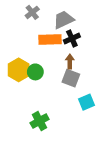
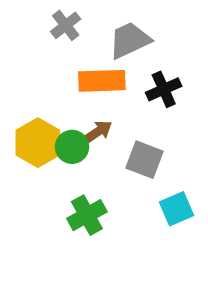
black cross: (72, 39) -> (164, 89), moved
brown arrow: (70, 61) -> (98, 132), moved, turned 56
green cross: (40, 121) -> (87, 215), moved

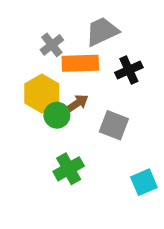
gray cross: (66, 25) -> (52, 45), moved
yellow hexagon: (38, 143) -> (42, 93), moved
cyan square: (177, 209) -> (144, 182), moved

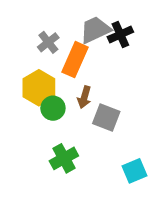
orange rectangle: (80, 63) -> (75, 60), turned -64
black cross: (129, 70) -> (120, 34), moved
brown arrow: (77, 103) -> (84, 97), moved, turned 140

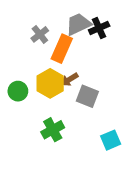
yellow hexagon: (39, 88) -> (50, 83), moved
brown arrow: (84, 97) -> (69, 80), turned 42
green circle: (53, 108) -> (18, 91), moved

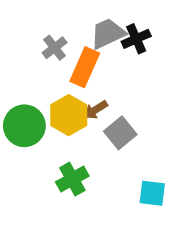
green circle: (18, 91) -> (24, 126), size x1.5
gray square: (87, 96) -> (120, 133), turned 30
cyan square: (111, 140) -> (152, 193), turned 30

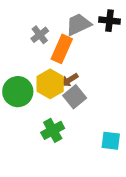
black cross: (136, 39) -> (110, 21), moved, turned 30
gray square: (120, 133) -> (75, 97), moved

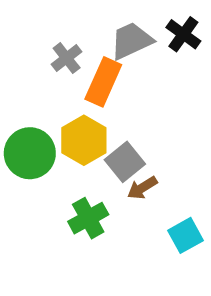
black cross: (110, 21) -> (183, 34), turned 30
brown arrow: (69, 80) -> (142, 188), moved
cyan square: (111, 141) -> (186, 235), turned -36

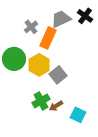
green circle: (30, 153) -> (14, 59), moved
brown arrow: (142, 188) -> (56, 106), moved
cyan square: (186, 235) -> (78, 115), moved, turned -35

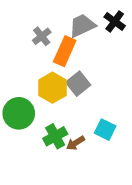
green circle: (14, 59) -> (19, 113), moved
gray square: (58, 75) -> (78, 84), moved
cyan square: (78, 115) -> (105, 130), moved

